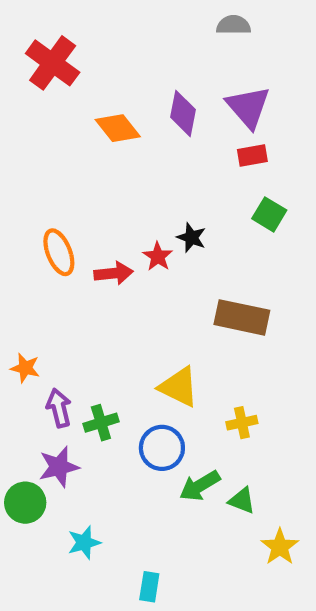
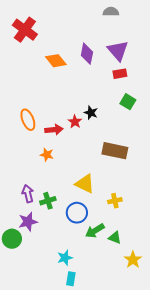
orange star: (25, 368) -> (47, 155), moved
cyan star: (84, 543) -> (65, 258), moved

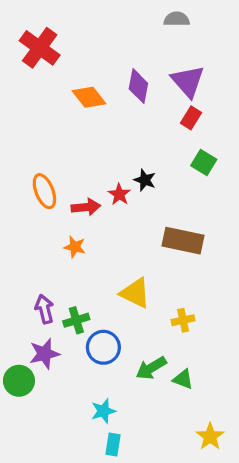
red rectangle: (120, 74) -> (191, 118), turned -48
blue circle: (77, 213) -> (103, 347), moved
yellow star: (133, 260) -> (210, 437), moved

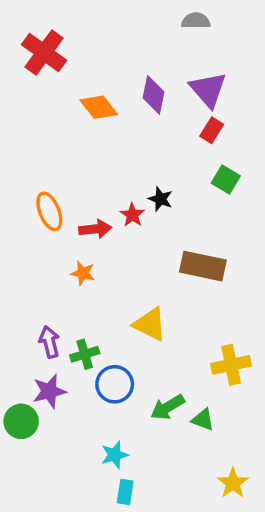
yellow cross: (183, 320) -> (231, 365), moved, size x1.5

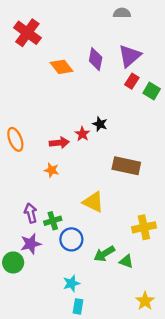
purple triangle: (208, 90) -> (130, 56), turned 30
green square: (226, 180) -> (152, 91), moved
orange ellipse: (49, 211) -> (15, 139), moved

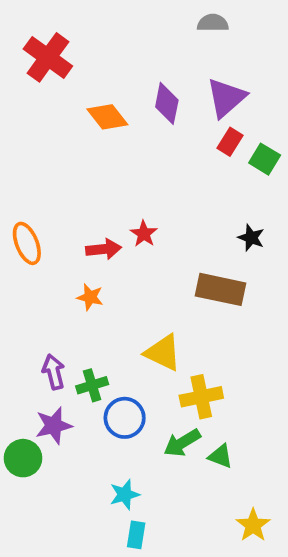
black star: (100, 124) -> (251, 238), moved
yellow cross: (144, 227) -> (201, 397), moved

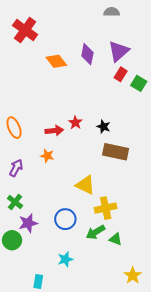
black star: (251, 238) -> (104, 127), moved
purple arrow: (54, 372) -> (16, 168), moved, turned 42
green cross: (92, 385) -> (15, 202), moved, turned -35
cyan rectangle: (136, 535) -> (38, 281), moved

